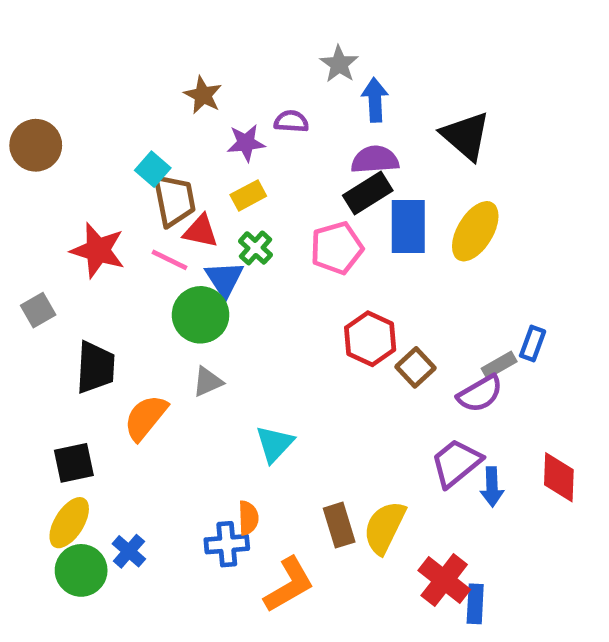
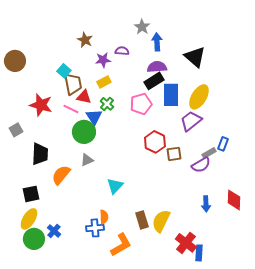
brown square: (416, 367) -> (174, 154), turned 35
purple trapezoid: (456, 463) -> (191, 121), moved

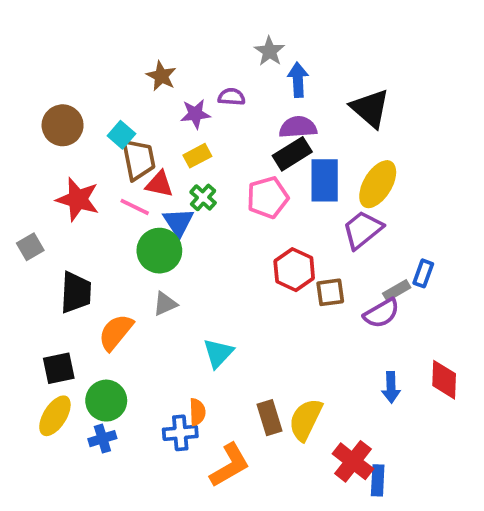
brown circle: (15, 61) -> (63, 125), moved
blue cross: (54, 231) -> (102, 439), turned 32
green circle: (34, 239) -> (106, 401), moved

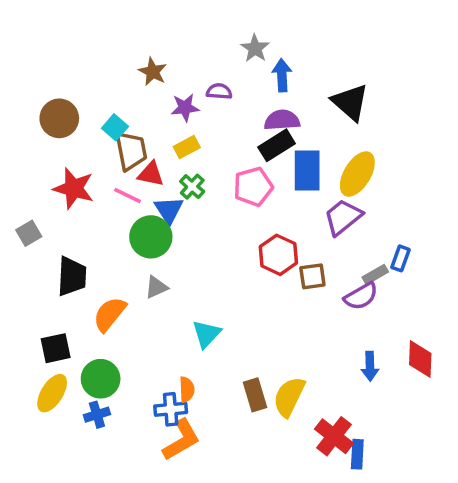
orange L-shape: (230, 465) -> (181, 440), moved

